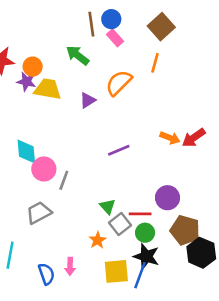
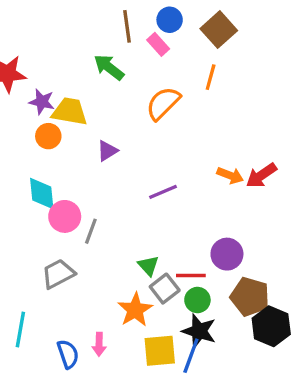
blue circle: (111, 19) -> (170, 20), moved
orange circle: (33, 67) -> (48, 136), moved
purple triangle: (88, 100) -> (107, 151), moved
orange star: (98, 240) -> (135, 310), size x1.5

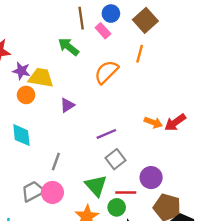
pink circle: (65, 216) -> (52, 192), moved
green triangle: (148, 266) -> (96, 186), size x1.5
gray square: (165, 289) -> (115, 159), moved
green circle: (197, 300) -> (117, 207), moved

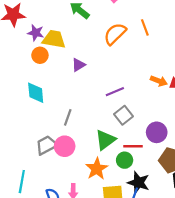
orange line: (140, 54) -> (145, 27), moved, turned -35
green triangle: (96, 186) -> (105, 140), turned 35

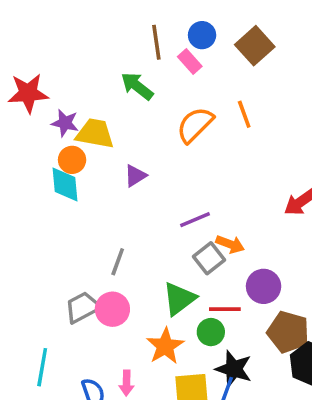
orange arrow: (159, 81) -> (230, 244), moved
cyan diamond: (36, 93) -> (65, 184), moved

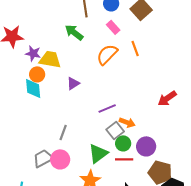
pink rectangle: (190, 61) -> (113, 27), moved
green circle: (211, 332) -> (123, 143), moved

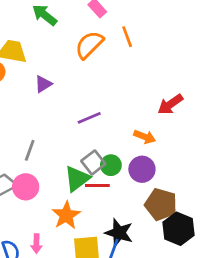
orange arrow: (127, 122) -> (145, 137), moved
gray square: (115, 130) -> (93, 162), moved
red line: (124, 159) -> (97, 185), moved

